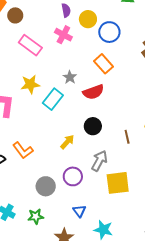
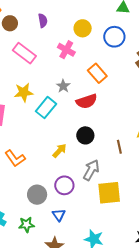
purple semicircle: (66, 10) -> (43, 21), moved
blue circle: (109, 32) -> (114, 37), moved
pink cross: (63, 35) -> (66, 50), moved
blue triangle: (79, 211) -> (59, 215), moved

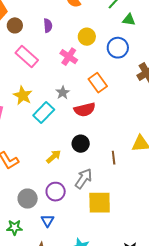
yellow star: (24, 92) -> (23, 95), turned 30

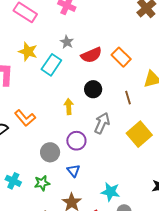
orange rectangle: (98, 83) -> (121, 57), moved
yellow arrow: (54, 157) -> (69, 107), turned -42
yellow square: (100, 203) -> (139, 134), moved, turned -30

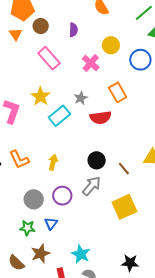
orange rectangle: (121, 57) -> (118, 92), moved
black circle: (93, 89) -> (97, 160), moved
brown line: (128, 98) -> (124, 169), turned -40
yellow arrow: (69, 107) -> (53, 162), moved
green star: (42, 183) -> (27, 228), moved

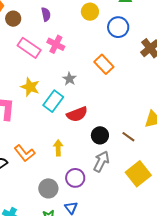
yellow circle: (111, 45) -> (90, 12), moved
pink cross: (91, 63) -> (56, 44), moved
red semicircle: (101, 118) -> (77, 114), moved

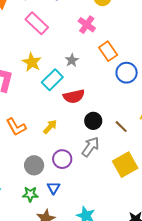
blue circle: (118, 27) -> (127, 73), moved
pink cross: (56, 44) -> (87, 25), moved
yellow arrow: (58, 148) -> (50, 127), turned 35

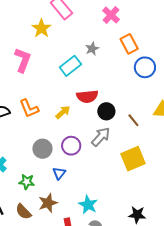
yellow star: (32, 62) -> (41, 28), moved
red semicircle: (74, 96) -> (87, 96), moved
green star: (30, 194) -> (27, 182), moved

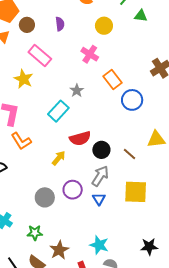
orange L-shape: (29, 108) -> (21, 141), moved
yellow square: (133, 159) -> (136, 192), turned 35
blue triangle: (59, 173) -> (99, 199), moved

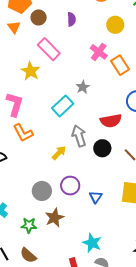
orange rectangle: (112, 80) -> (120, 65), moved
red semicircle: (80, 138) -> (111, 121), moved
gray arrow: (100, 176) -> (79, 136), moved, turned -55
brown star: (59, 250) -> (54, 218), moved

